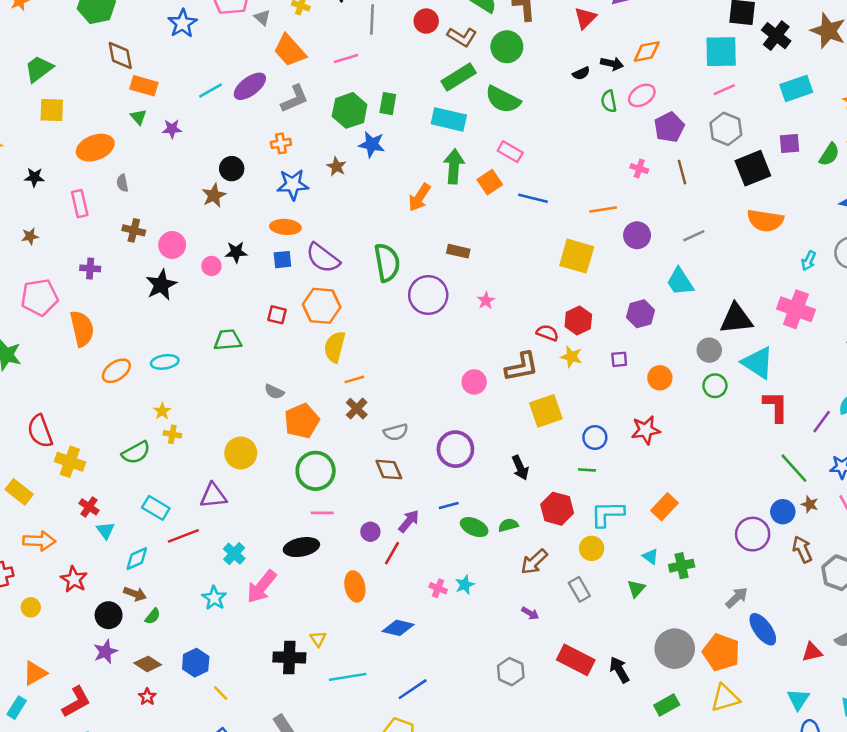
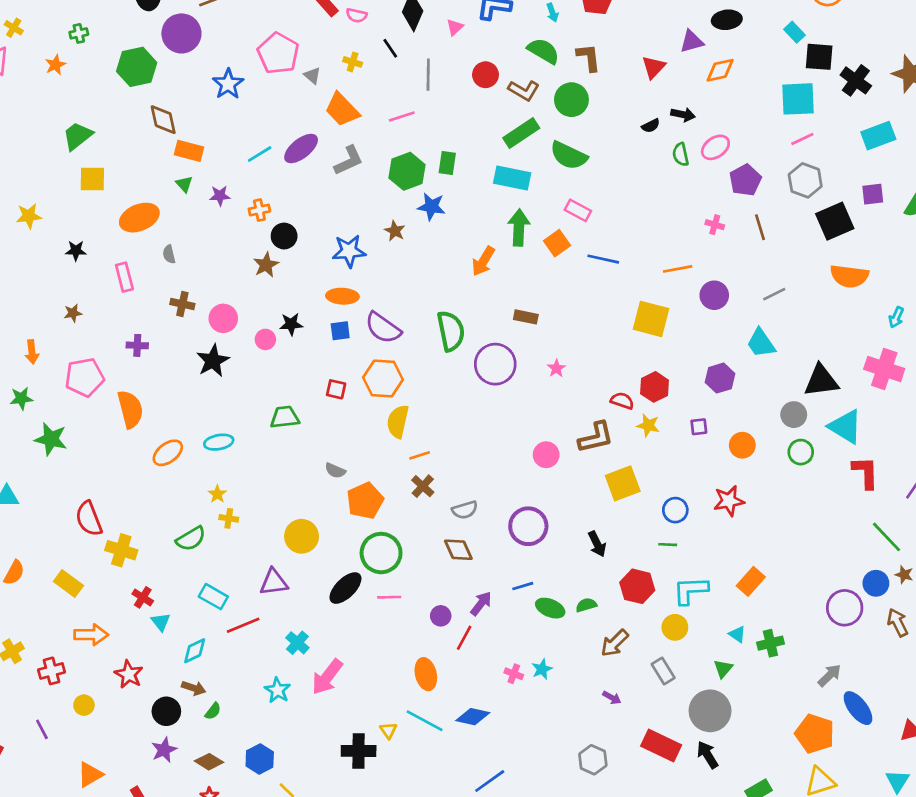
orange diamond: (647, 52) -> (720, 70), moved
orange cross: (281, 143) -> (259, 210), moved
black ellipse: (301, 547) -> (345, 588), moved, turned -32
gray circle: (675, 649) -> (710, 711), moved
cyan line: (348, 677) -> (425, 721), moved, turned 39

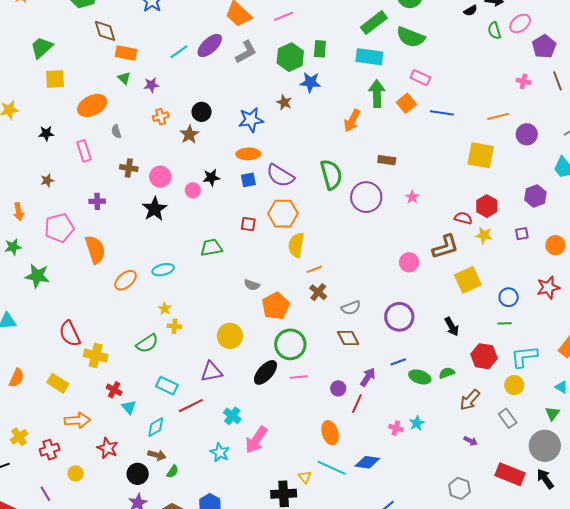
orange cross: (259, 210) -> (161, 117), moved

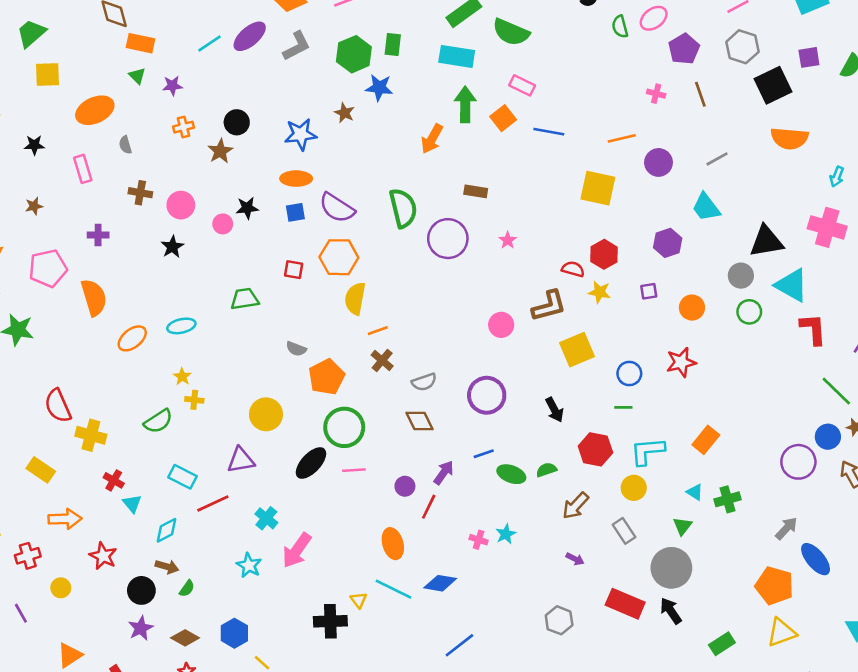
black star: (155, 209) -> (172, 247), size x0.7

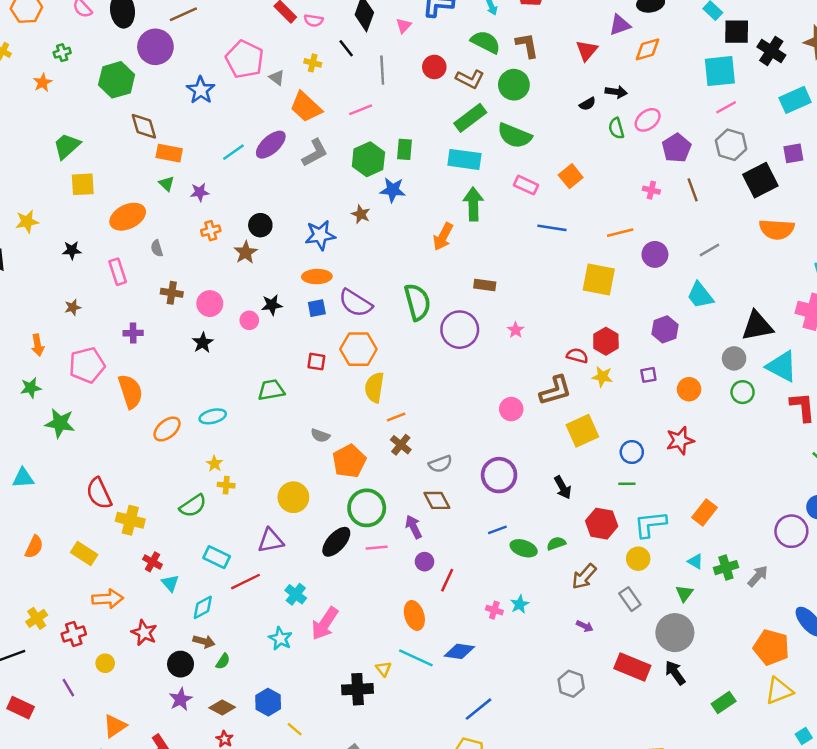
orange square: (503, 118) -> (571, 176), moved
purple arrow: (444, 473) -> (414, 527), moved, turned -60
gray arrow: (786, 528) -> (758, 576), moved

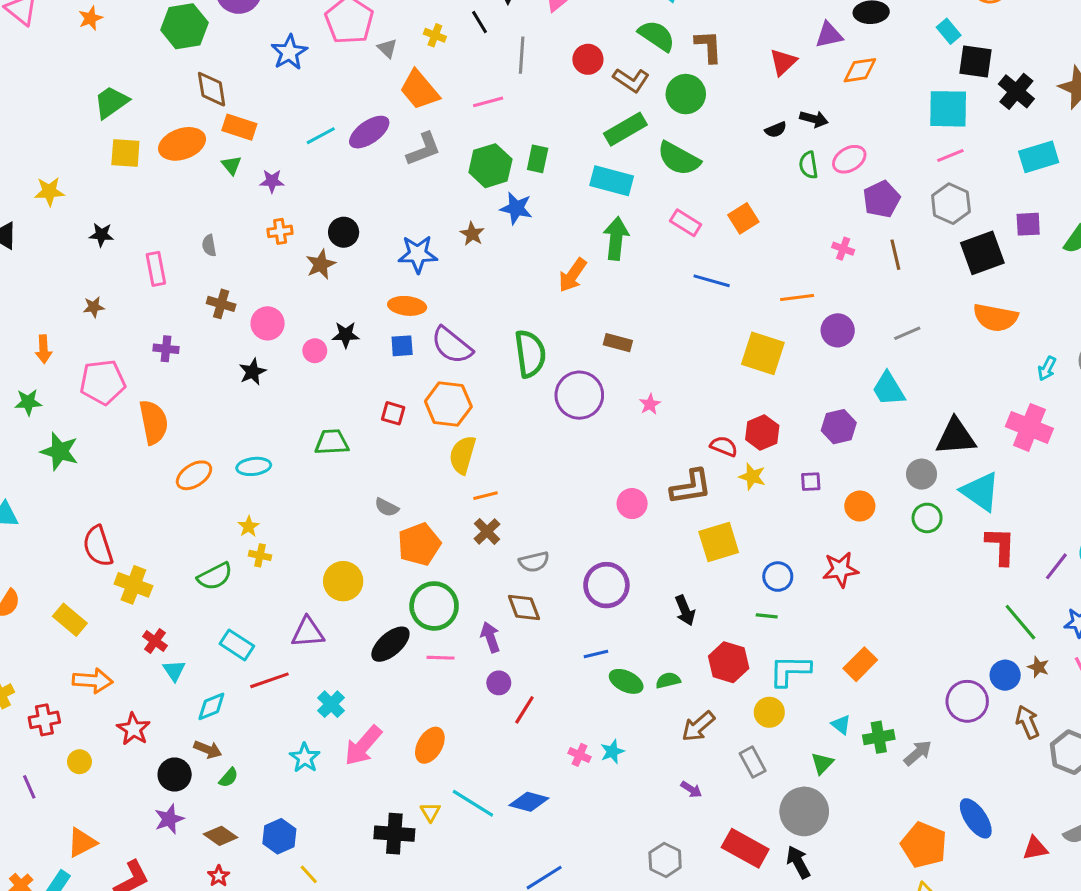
orange ellipse: (128, 217) -> (182, 144), moved
orange ellipse: (414, 615) -> (430, 745), moved, turned 40

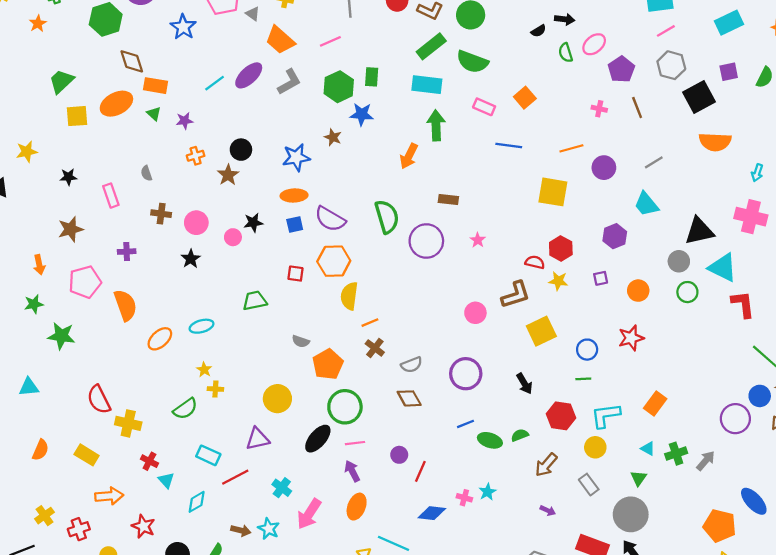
brown star: (94, 307) -> (71, 229), size x1.6
purple arrow: (490, 637) -> (352, 471), moved
brown arrow: (208, 749) -> (241, 530), moved
blue diamond: (529, 802) -> (432, 513), moved

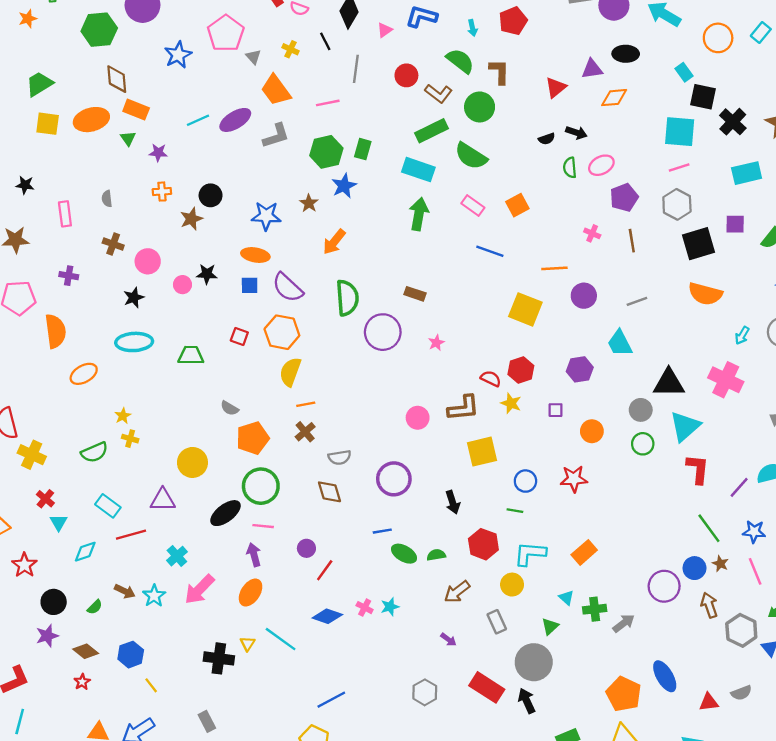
blue star: (362, 114) -> (344, 186), turned 30
orange arrow: (409, 156) -> (334, 242), moved
cyan triangle: (723, 268) -> (685, 426), turned 40
cyan ellipse: (202, 326) -> (134, 342), moved, size x1.4

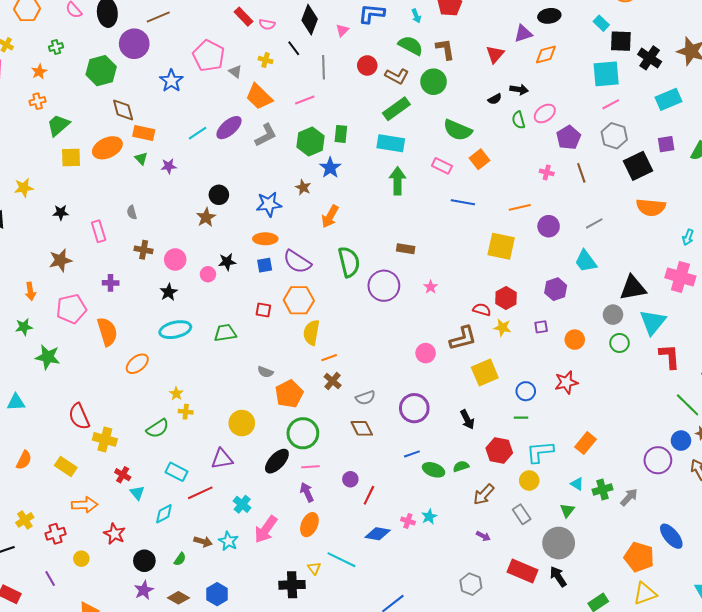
green semicircle: (471, 156) -> (458, 130), moved
orange cross: (162, 192) -> (38, 101), moved

